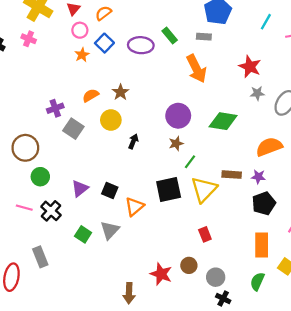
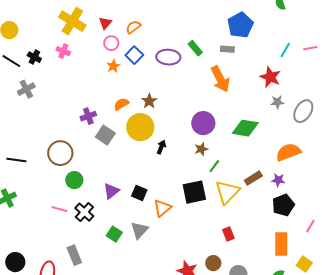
cyan line: (266, 22) -> (285, 50), moved
yellow circle: (111, 120) -> (140, 127), size x1.4
brown rectangle: (232, 175) -> (253, 178), turned -36

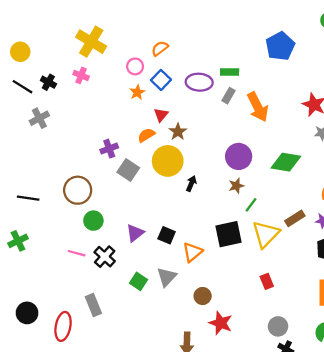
red triangle: (105, 23) -> (161, 115), moved
green rectangle: (195, 48) -> (230, 72), turned -49
gray rectangle: (227, 49) -> (228, 96), moved, turned -64
brown circle: (213, 263) -> (203, 296), moved

